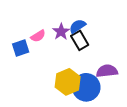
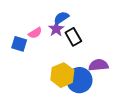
blue semicircle: (77, 26) -> (61, 18), moved
blue square: (21, 48) -> (19, 44), turned 35

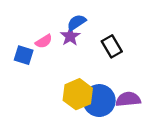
black rectangle: (73, 37) -> (112, 46), moved
purple semicircle: (98, 65) -> (128, 99), moved

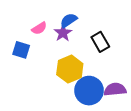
pink semicircle: (44, 41) -> (39, 28), moved
yellow hexagon: (78, 94) -> (70, 69), moved

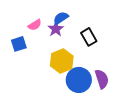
blue square: (21, 50) -> (19, 44), turned -35
purple semicircle: (115, 89) -> (102, 79), turned 78

